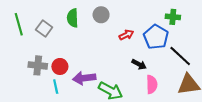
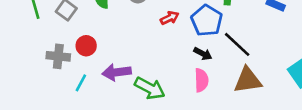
black arrow: (139, 64) -> (203, 54), moved
red circle: (60, 66) -> (86, 46), moved
cyan line: (56, 87) -> (81, 83), turned 40

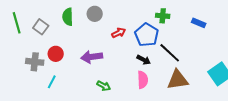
purple arrow: (117, 72) -> (92, 57), moved
green arrow: (150, 88) -> (104, 86), size x0.6

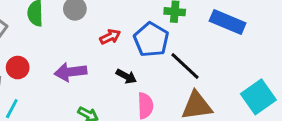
blue rectangle: (199, 23) -> (228, 22), size x1.6
black arrow: (144, 60) -> (126, 76), moved

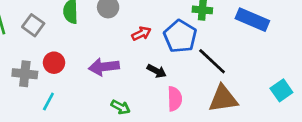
cyan square: (258, 97) -> (281, 90), size x0.7

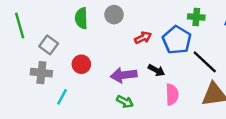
gray square: (33, 25) -> (49, 45), moved
red circle: (54, 63) -> (81, 64), moved
purple arrow: (104, 67) -> (124, 75), moved

